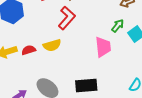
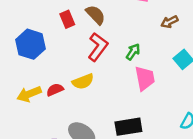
green arrow: (118, 26) -> (133, 52), moved

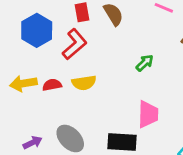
red L-shape: (98, 47) -> (75, 44), moved
pink trapezoid: (145, 78) -> (148, 114), moved

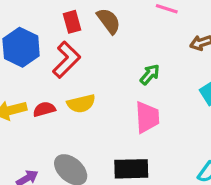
pink trapezoid: (148, 114) -> (147, 117), moved

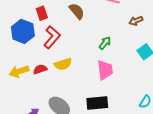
red rectangle: (72, 22) -> (42, 13), moved

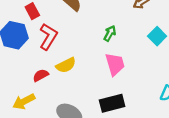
yellow arrow: (19, 71) -> (24, 101), moved

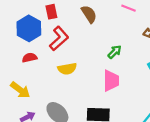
red semicircle: (41, 75) -> (30, 58), moved
yellow arrow: (24, 101) -> (20, 90), turned -132

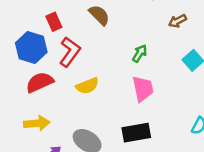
red semicircle: (30, 58) -> (40, 82), size x1.5
yellow arrow: (20, 90) -> (37, 123), turned -30

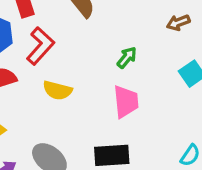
yellow semicircle: (87, 86) -> (57, 90), turned 30

